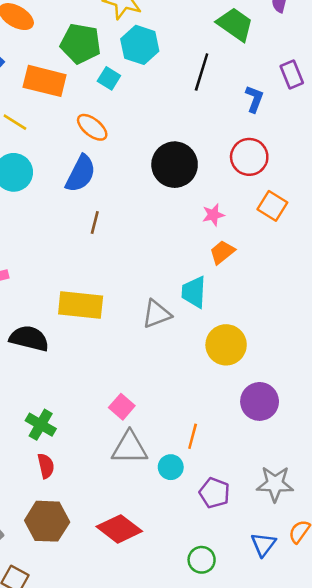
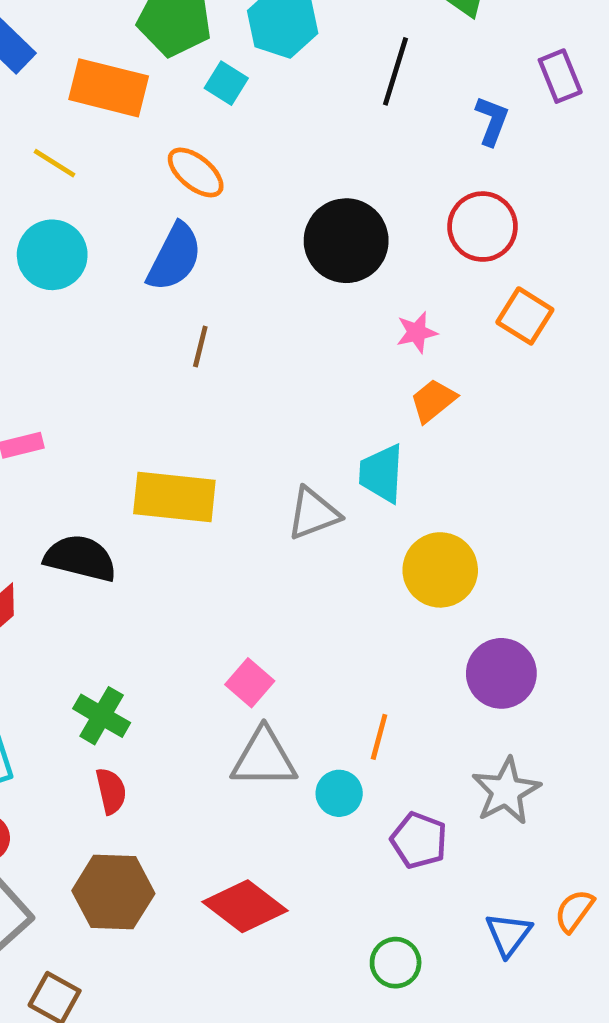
gray star: (275, 484) -> (506, 791), moved, turned -30

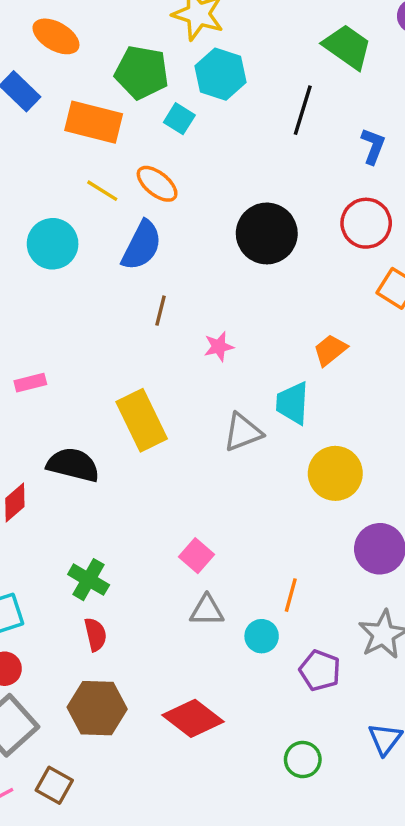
yellow line: (55, 163) -> (102, 191), moved
pink star: (417, 332) -> (219, 347), moved
yellow rectangle: (174, 497) -> (142, 420), turned 58
gray triangle: (264, 758) -> (207, 610), size x0.7

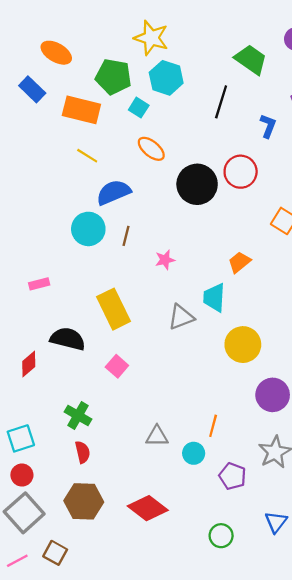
orange ellipse: (157, 184) -> (151, 149), moved
red circle: (366, 223) -> (241, 172), moved
cyan circle: (53, 244) -> (88, 229), moved
blue semicircle: (142, 245) -> (113, 192), turned -140
pink square: (196, 556) -> (117, 366), moved

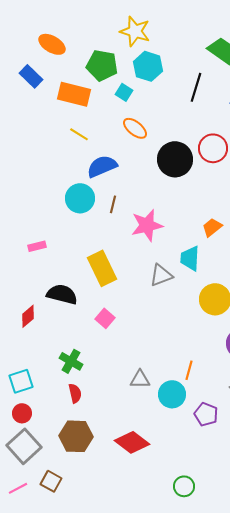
pink star: (165, 260) -> (147, 225), size x1.8
cyan circle: (194, 453) -> (172, 394), size x1.4
green circle: (221, 536) -> (184, 486), moved

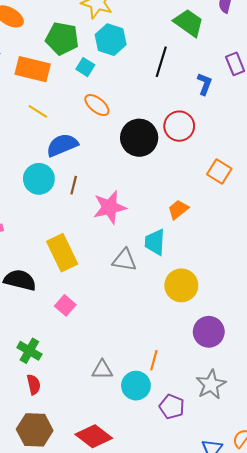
gray triangle: (161, 275) -> (124, 260), turned 30

